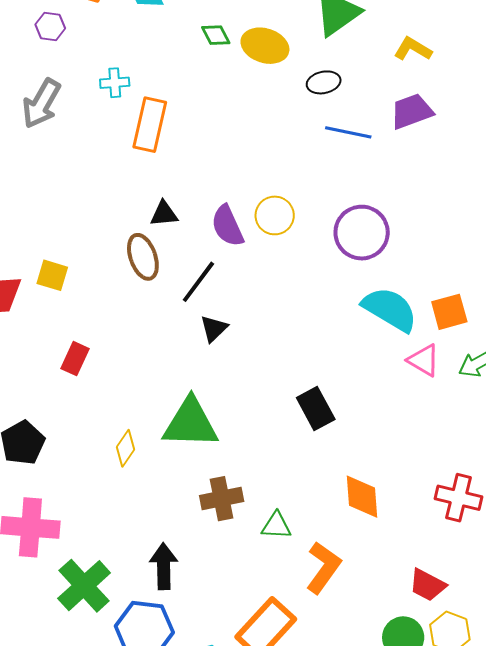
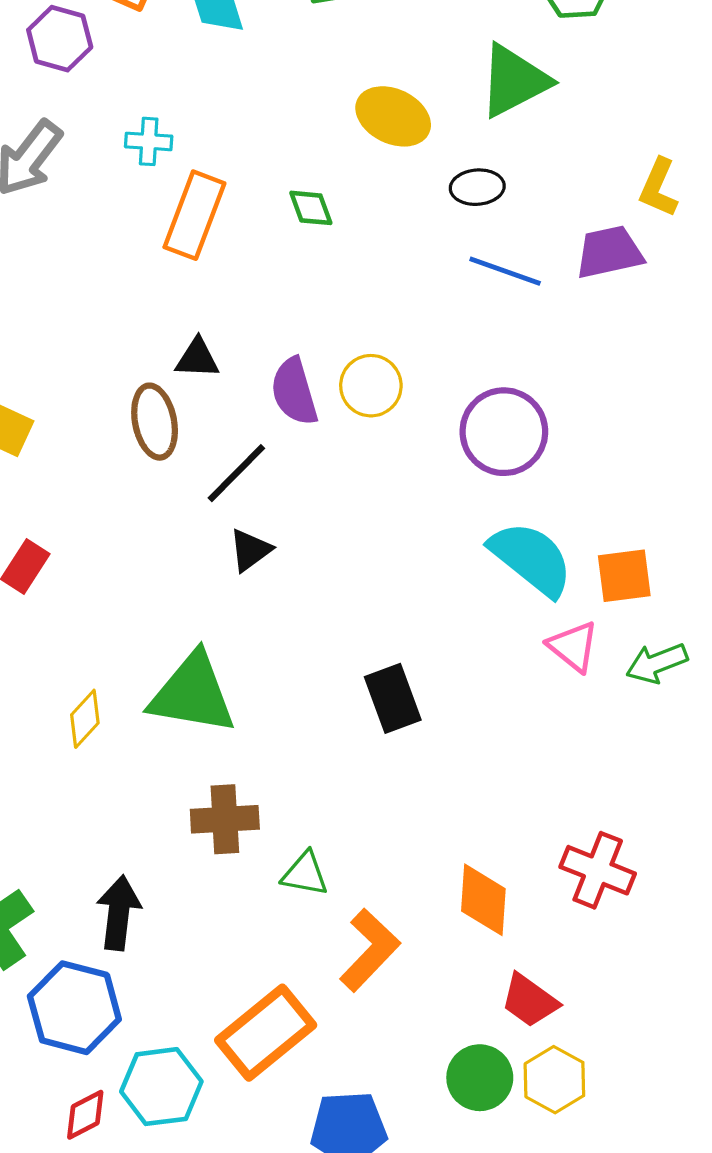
purple hexagon: (50, 26) -> (60, 39), size x1.4
green diamond: (216, 35) -> (311, 208), moved
yellow L-shape: (413, 49) -> (658, 188), moved, turned -105
orange diamond: (362, 497) -> (483, 900), moved

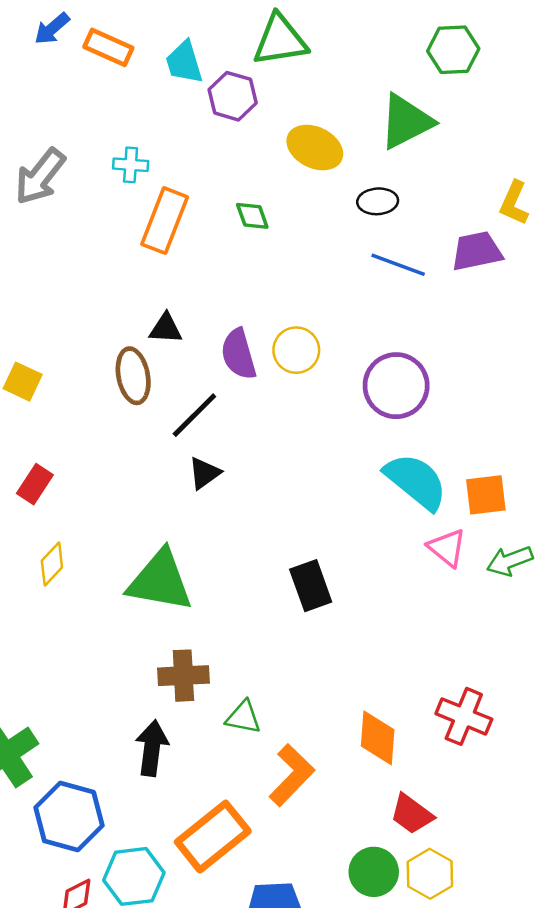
purple hexagon: (60, 39) -> (233, 96), moved
yellow diamond: (85, 719) -> (52, 564), moved
black arrow: (119, 913) -> (152, 748), moved

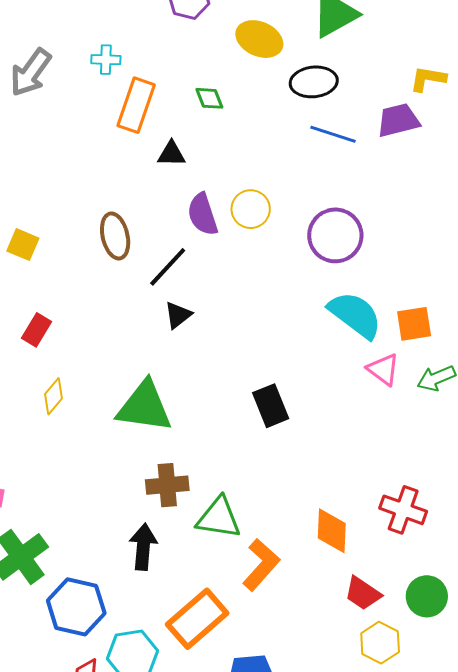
black ellipse: (378, 201) -> (314, 82), size x1.4
yellow L-shape: (514, 203) -> (428, 79), turned 78
black triangle: (166, 328) -> (171, 154), moved
green triangle: (243, 717) -> (219, 518), size x1.5
green circle: (374, 872) -> (427, 596), moved

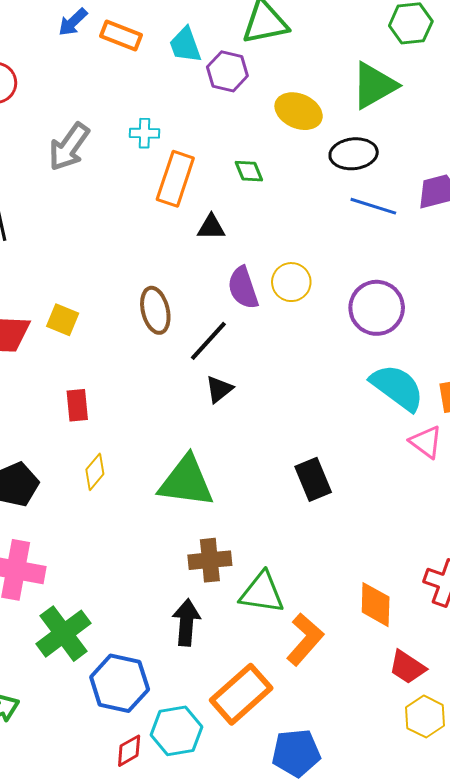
red rectangle: (37, 330) -> (77, 405), turned -36

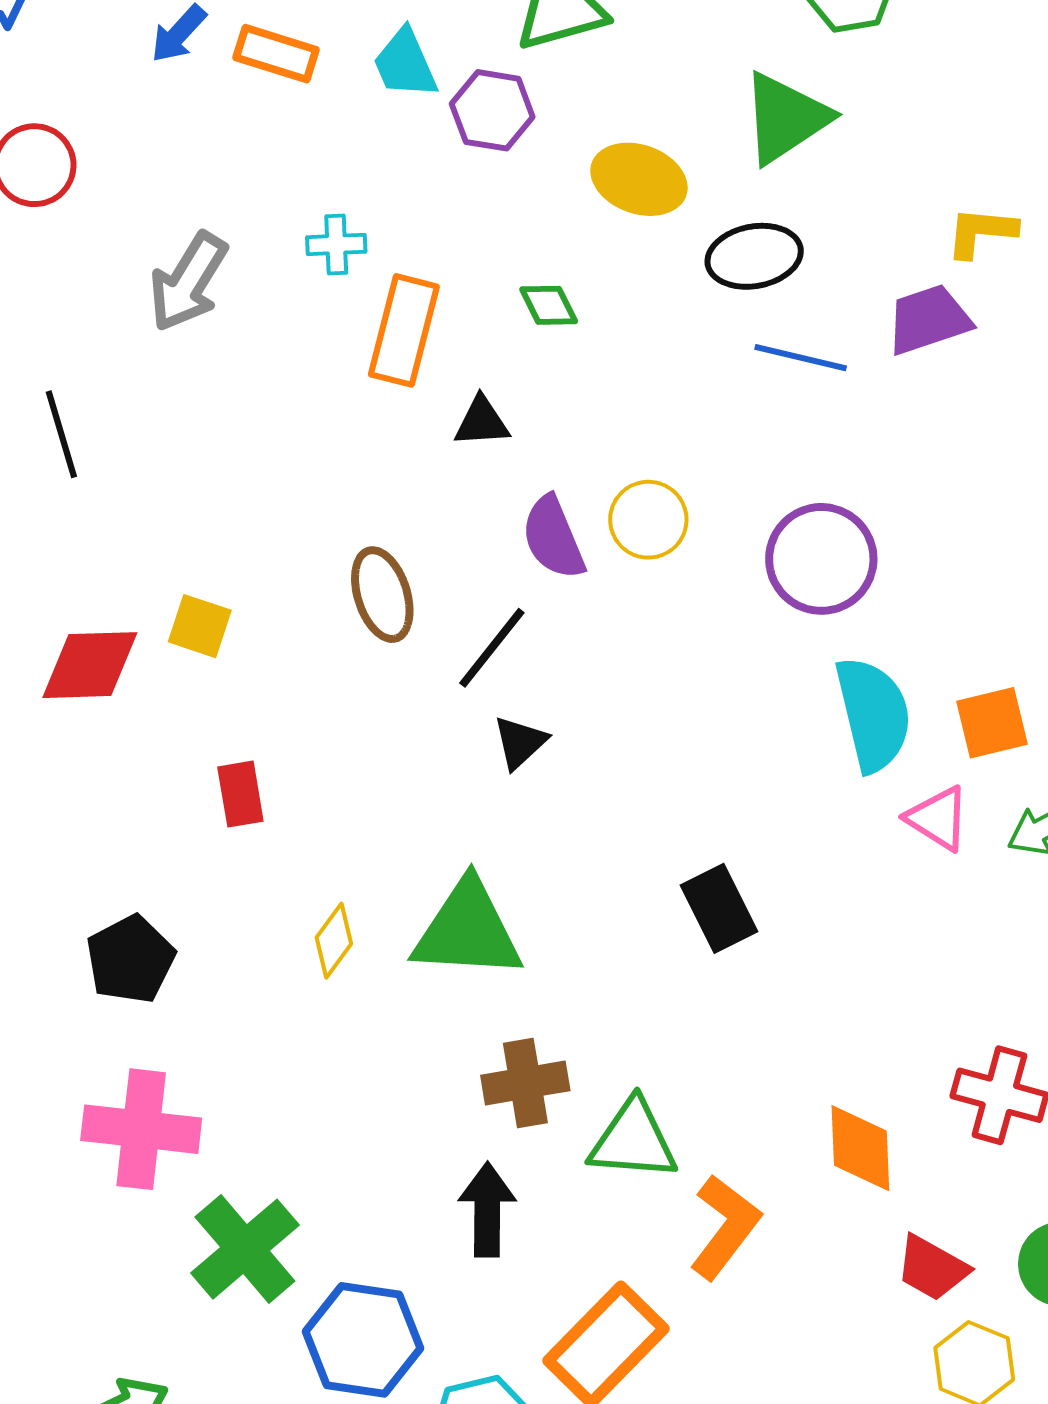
cyan semicircle: (397, 387) -> (873, 714), turned 44
yellow diamond: (95, 472) -> (334, 941), moved

